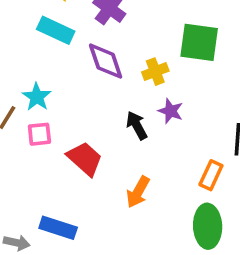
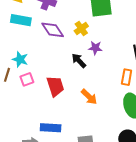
red trapezoid: (85, 159) -> (55, 86), turned 45
orange arrow: (138, 192) -> (89, 97), turned -60

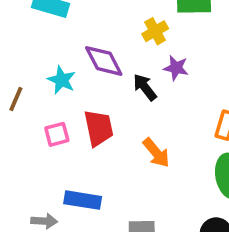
purple diamond: (53, 30) -> (104, 61), moved
cyan star: (20, 59) -> (62, 80), moved
pink square: (27, 79) -> (57, 134), moved

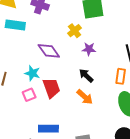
cyan star: (62, 80) -> (32, 73), moved
black arrow: (145, 87) -> (86, 76), moved

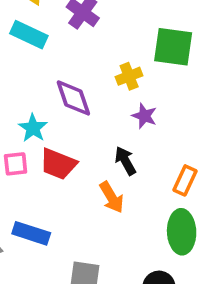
red trapezoid: (51, 88) -> (58, 164), turned 115

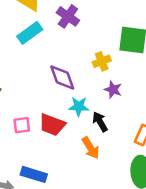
cyan rectangle: (29, 35) -> (30, 33), turned -60
cyan star: (33, 128) -> (79, 106), moved, turned -30

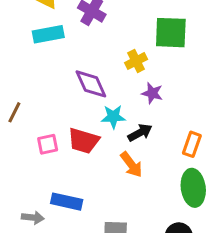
cyan rectangle: (30, 33) -> (48, 34), turned 30
black arrow: (100, 122) -> (140, 133), turned 96

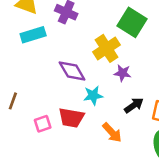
green square: (171, 33) -> (132, 22), turned 36
yellow cross: (136, 61) -> (107, 48), size x1.5
black arrow: (140, 133) -> (134, 105), moved

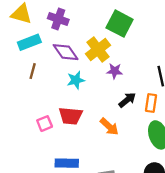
purple diamond: (72, 71) -> (66, 52), moved
cyan star: (93, 95) -> (76, 80), moved
brown line: (13, 101) -> (33, 71), moved

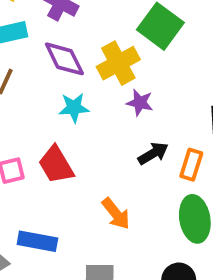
red trapezoid: (71, 116) -> (56, 165), turned 45
orange arrow: (109, 127) -> (116, 214), moved

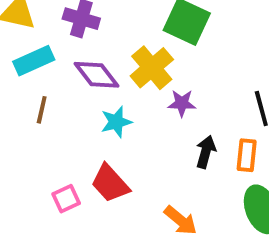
black arrow: (153, 153) -> (206, 152), turned -32

